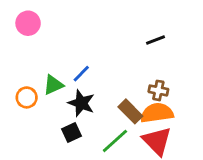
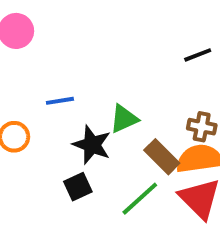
blue line: (81, 74) -> (60, 101), moved, turned 36
green triangle: (53, 85) -> (124, 119), moved

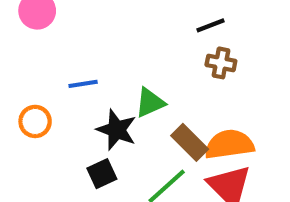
black line: (198, 55) -> (211, 25), moved
brown cross: (202, 127) -> (221, 63), moved

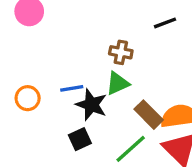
brown cross: (221, 63) -> (121, 52), moved
blue line: (83, 84) -> (72, 88), moved

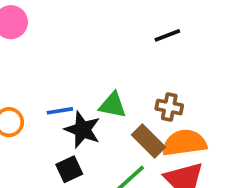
brown cross: (121, 52) -> (169, 107), moved
green triangle: (118, 83) -> (113, 105), turned 35

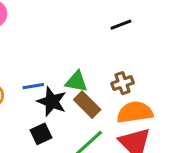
brown cross: (169, 107) -> (123, 83), turned -30
brown rectangle: (149, 141) -> (87, 105), moved

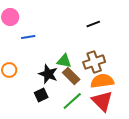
brown cross: (123, 83) -> (94, 62), size x1.5
blue line: (33, 86) -> (28, 37), moved

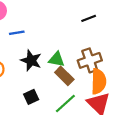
black star: (48, 74) -> (31, 60), moved
orange semicircle: (102, 81) -> (99, 81), turned 100

